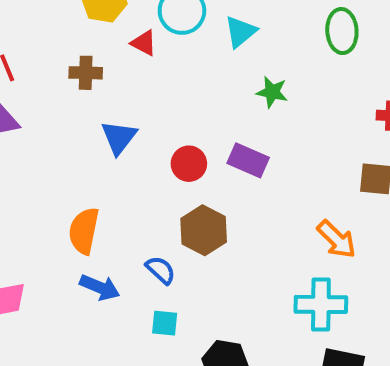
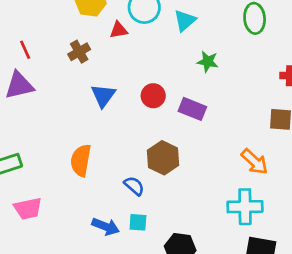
red triangle: (144, 43) -> (119, 30), turned -36
brown cross: (86, 73) -> (79, 52), turned -30
red circle: (189, 164) -> (153, 96), moved
blue arrow: (100, 287) -> (106, 226), moved

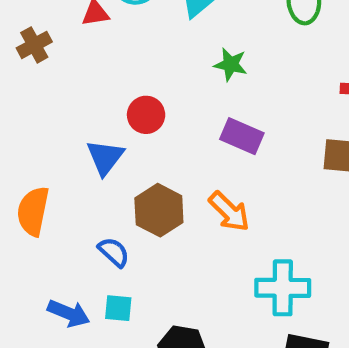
blue triangle: (103, 96) -> (105, 157), moved
purple rectangle: (192, 109) -> (242, 136), moved
orange arrow: (255, 162) -> (229, 212), moved

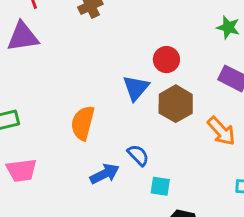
brown hexagon: (159, 210) -> (176, 104), moved
cyan square: (118, 308) -> (160, 186), moved
blue arrow: (69, 313) -> (105, 174), moved, turned -52

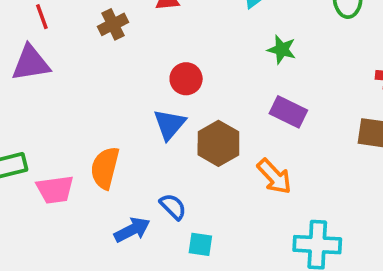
red circle: (166, 60) -> (186, 79), moved
pink trapezoid: (21, 170) -> (55, 190), moved

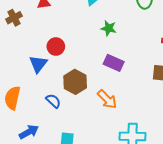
blue triangle: (169, 124) -> (38, 64), moved
blue semicircle: (173, 207) -> (53, 101), moved

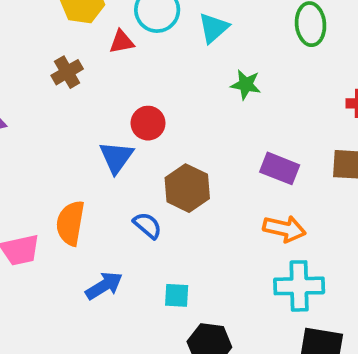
purple rectangle: (114, 63) -> (280, 168), moved
orange arrow: (107, 99) -> (284, 229), moved, turned -30

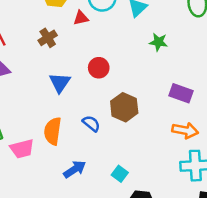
blue triangle: (116, 157) -> (60, 83), moved
blue semicircle: (147, 225) -> (91, 123), moved
cyan square: (177, 295) -> (120, 174), turned 35

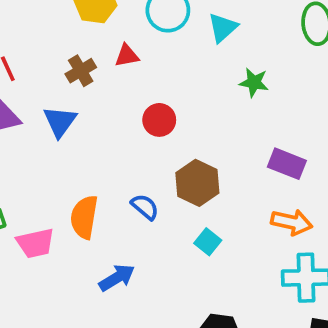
red triangle: (81, 18) -> (127, 56), moved
blue triangle: (60, 83) -> (60, 122), moved
cyan square: (120, 174) -> (208, 242), moved

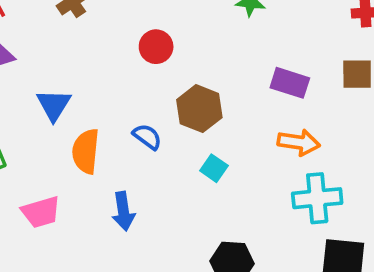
blue triangle: (60, 122) -> (54, 105), moved
pink trapezoid: (35, 243) -> (41, 212), moved
blue arrow: (117, 278) -> (123, 211), turned 117

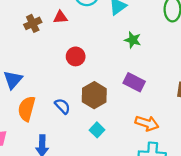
purple rectangle: (290, 83) -> (134, 82), moved

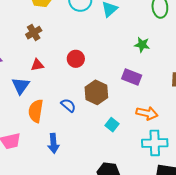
red triangle: (60, 17) -> (37, 65), moved
green star: (133, 40) -> (142, 45), moved
cyan square: (97, 130) -> (112, 125), moved

